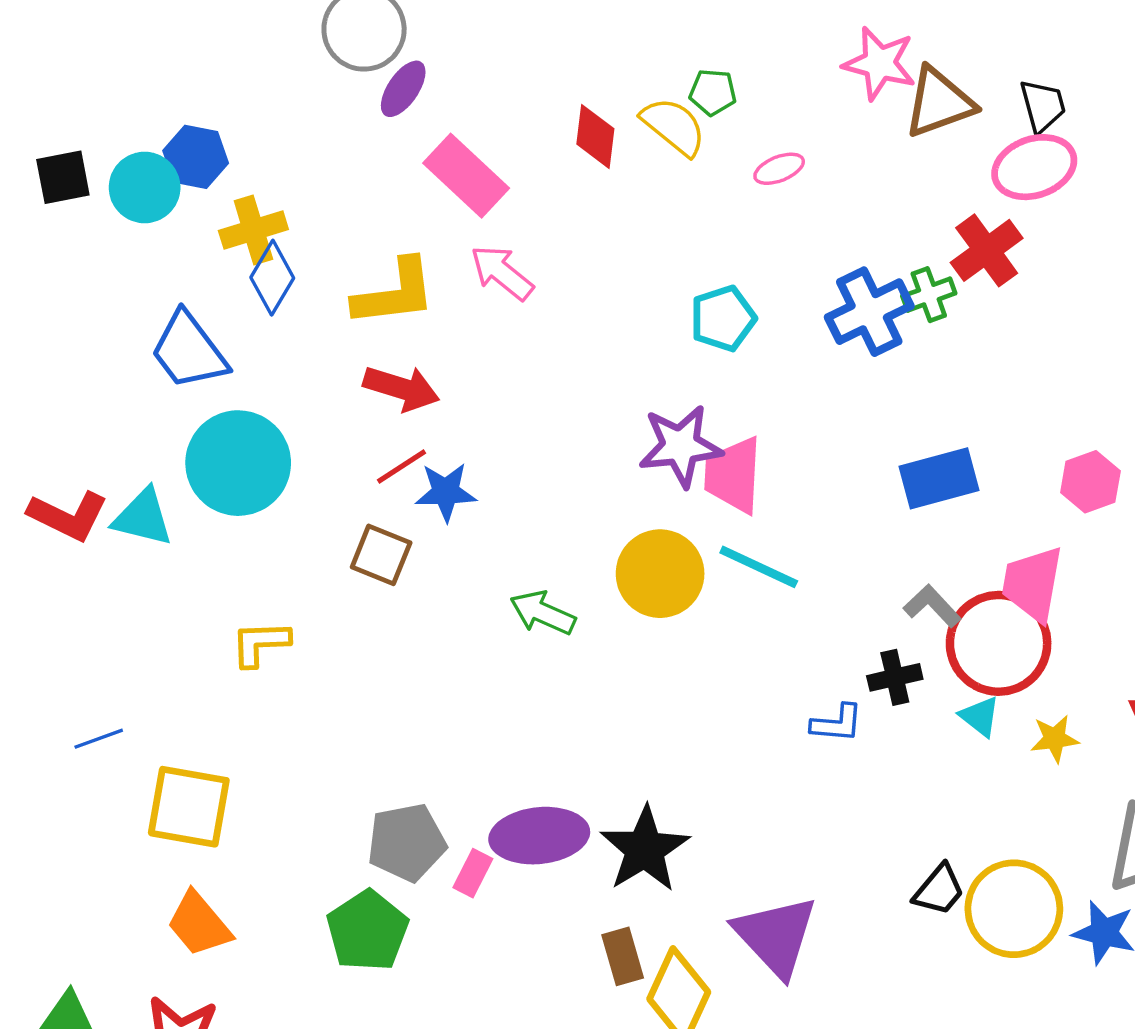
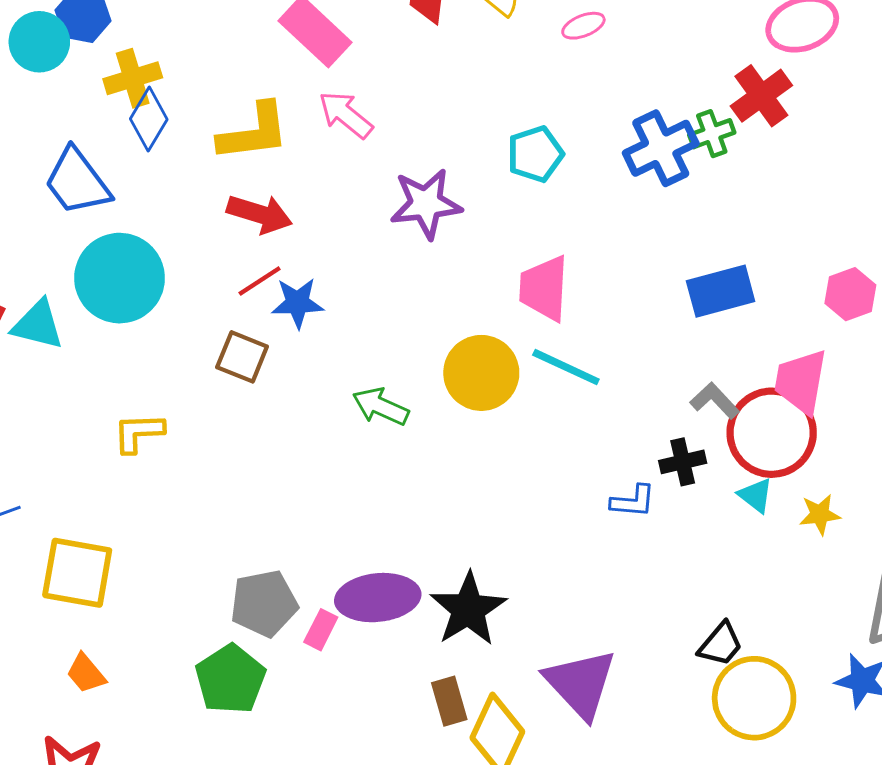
purple star: (680, 446) -> (426, 204), moved
yellow circle: (1014, 909) -> (754, 698), moved
orange trapezoid: (199, 924) -> (86, 673), size x0.7

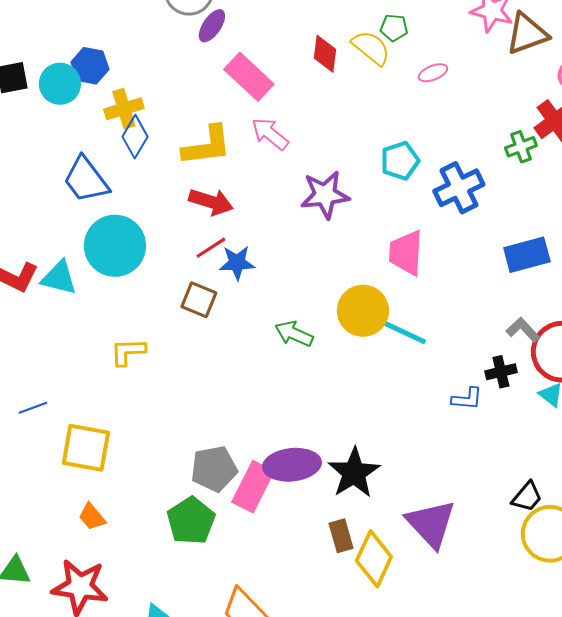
blue cross: (661, 148) -> (459, 188), moved
cyan line: (566, 367) -> (403, 332), moved
pink rectangle: (321, 630) -> (253, 487), size x1.8

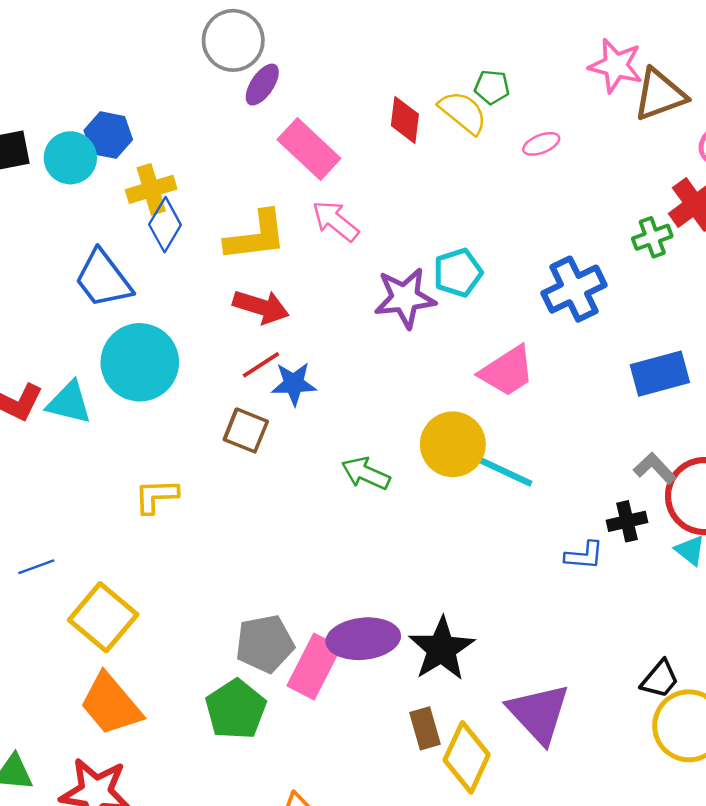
cyan pentagon: (400, 161) -> (458, 273), moved
pink trapezoid: (406, 253) -> (507, 371), turned -126
yellow square: (86, 448) -> (103, 617), turned 30
orange trapezoid: (92, 517) -> (111, 704), size x1.8

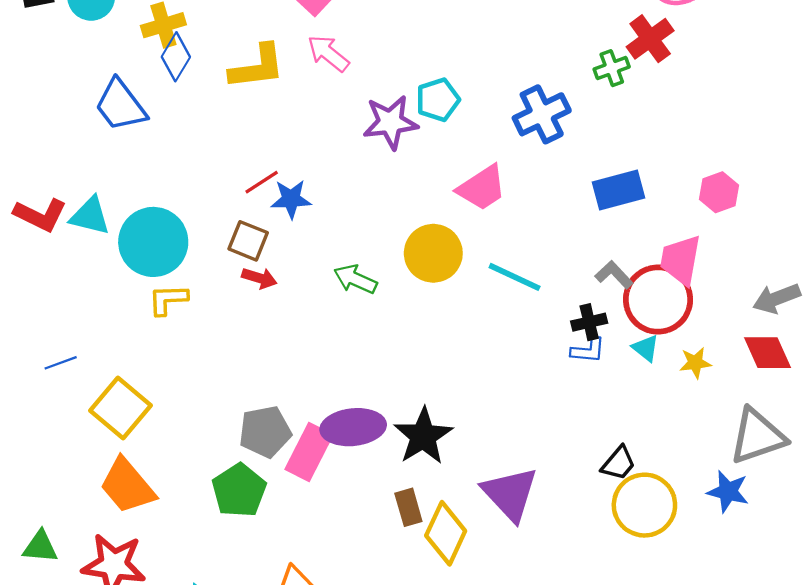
red arrow: (261, 307) -> (259, 278), moved, size x0.7
cyan circle: (140, 362) -> (153, 242), moved
cyan line: (503, 471) -> (515, 277), moved
blue L-shape: (584, 555) -> (588, 350), moved

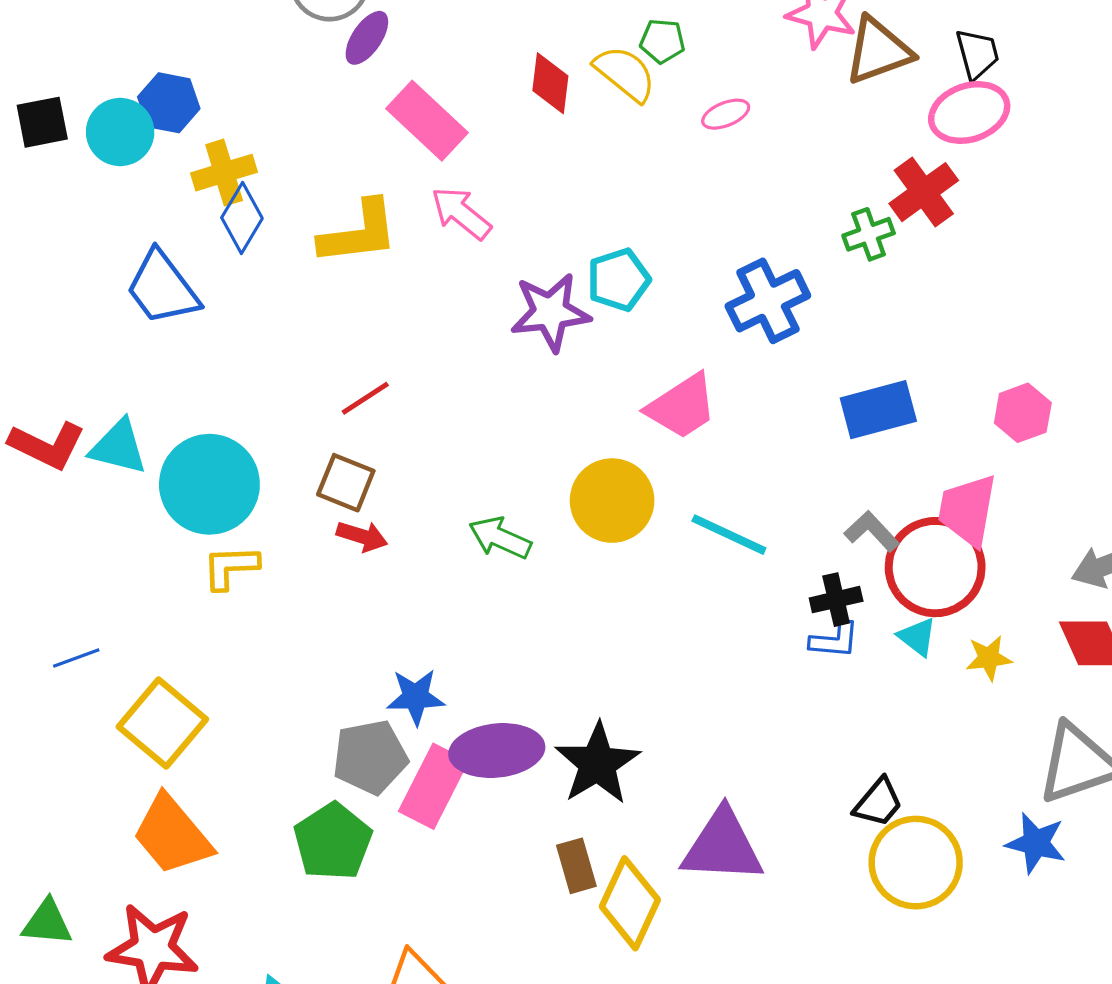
blue star: (291, 199) -> (416, 697), moved
purple triangle: (510, 494) -> (722, 846), turned -44

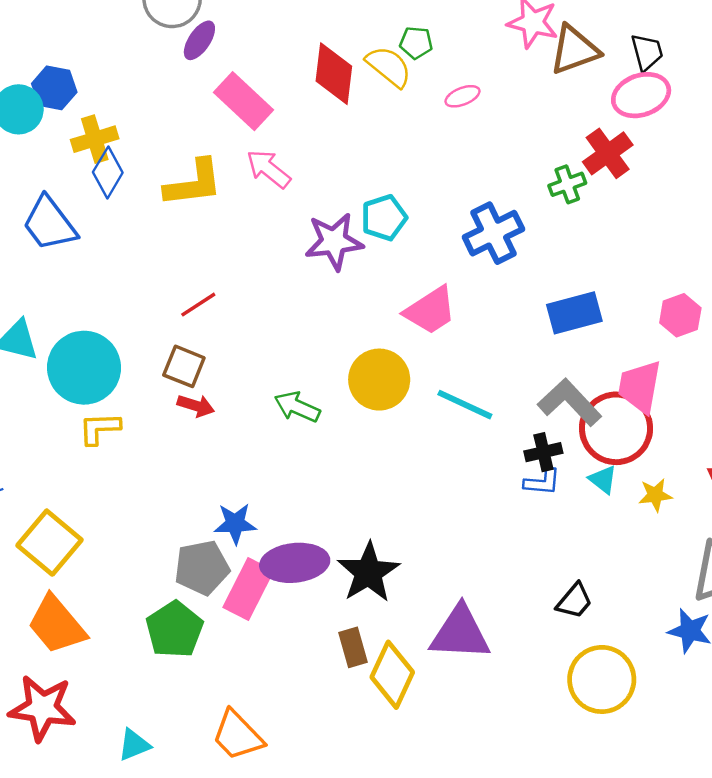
red diamond: (550, 83) -> (334, 74), size x1.4
gray L-shape: (872, 531) -> (570, 402), size x1.6
yellow circle: (916, 863) -> (602, 679), moved

